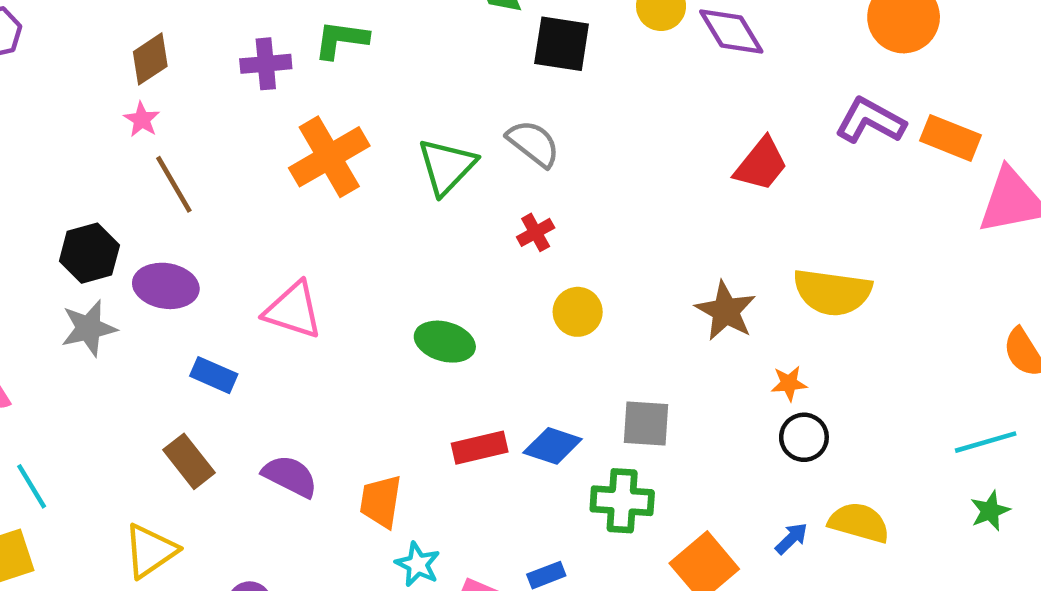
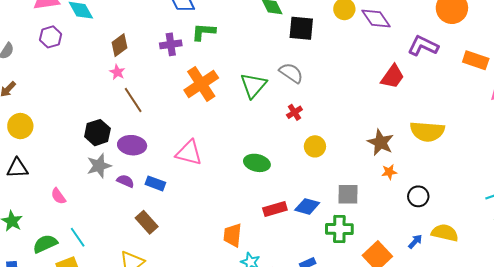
purple L-shape: (870, 121) -> (423, 46), moved
orange star: (789, 383) -> (389, 172), moved
purple semicircle: (290, 476) -> (125, 181), moved, size x0.7

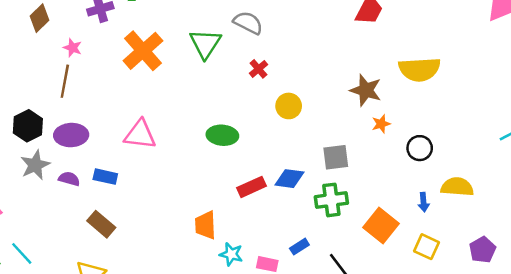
pink star: (117, 72) -> (73, 48), moved
brown line: (133, 100) -> (65, 81), turned 52
blue arrow: (415, 241) -> (424, 202), turned 140

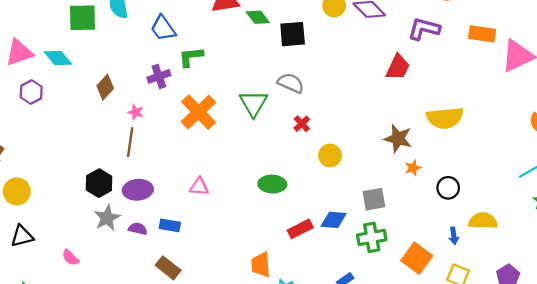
pink triangle: (140, 135) -> (199, 187), size x0.7

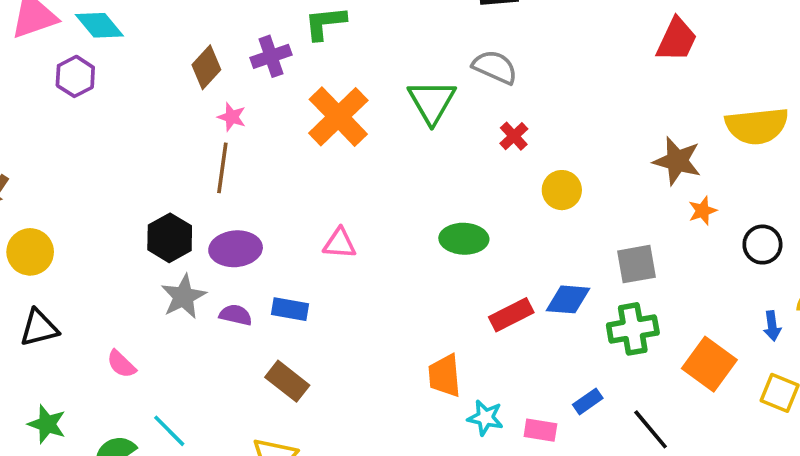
brown diamond: (105, 87) -> (206, 67), moved
purple hexagon: (31, 92) -> (75, 76), moved

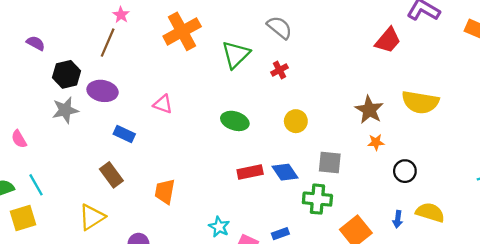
green triangle: (432, 102) -> (236, 55), moved
yellow circle: (562, 190) -> (296, 121), moved
blue diamond: (568, 299) -> (285, 172), turned 36
purple semicircle: (236, 315) -> (36, 43), moved
orange trapezoid: (445, 376) -> (165, 192), moved

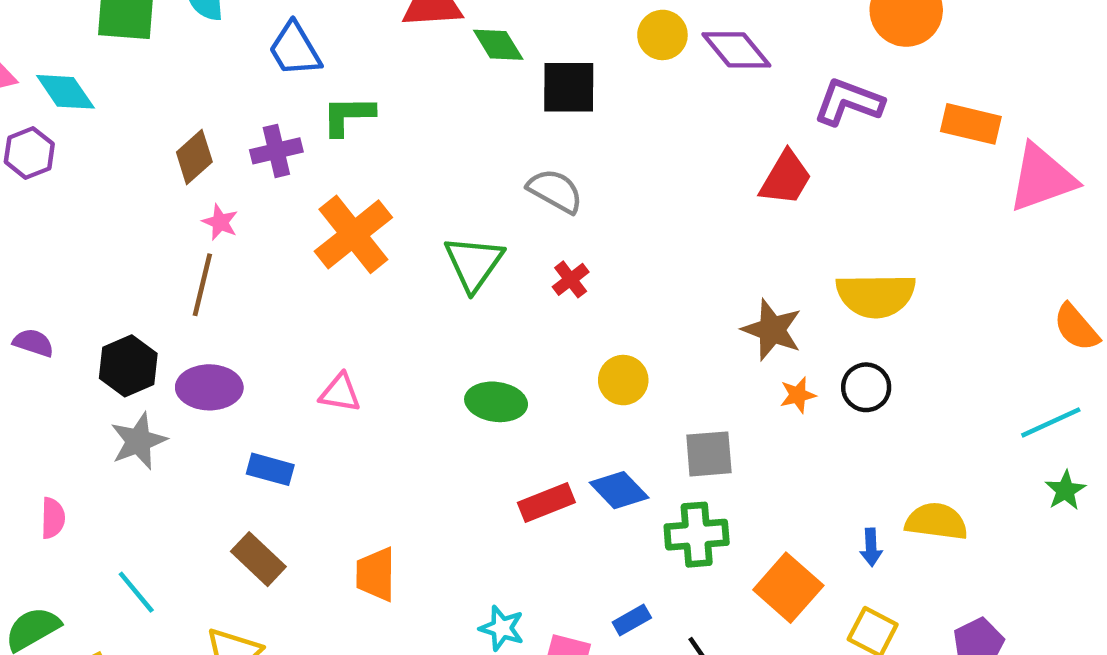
purple semicircle: (36, 43) -> (33, 343), moved
pink semicircle: (19, 139) -> (53, 518), turned -138
black circle: (405, 171) -> (866, 387), moved
cyan line: (36, 185) -> (136, 592), moved

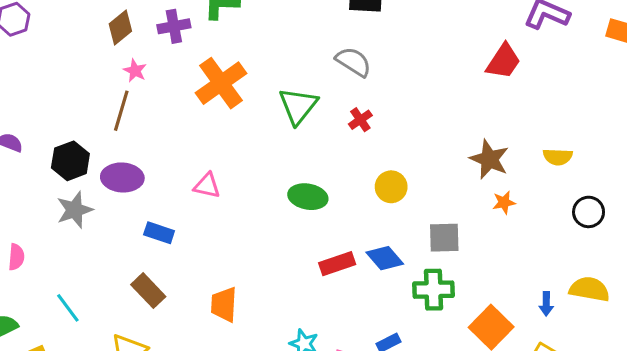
yellow semicircle: (876, 295) -> (558, 157), moved, size x0.6
black circle: (866, 387) -> (589, 212), moved

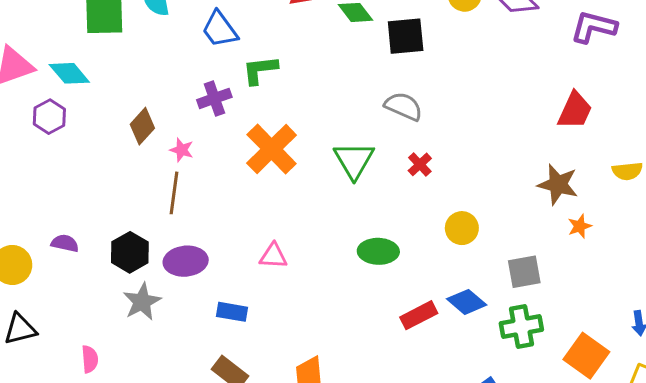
brown diamond: (120, 27) -> (142, 126), moved
red trapezoid: (503, 61) -> (575, 110), moved

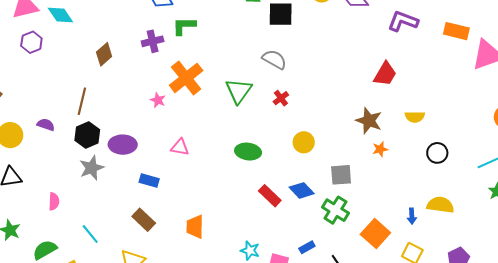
purple hexagon: (49, 117) -> (31, 42), moved
pink star: (182, 150) -> (158, 100), moved
brown line: (174, 193) -> (82, 101), moved
red rectangle: (419, 315) -> (270, 196), turned 65
green cross: (521, 326) -> (335, 210), turned 36

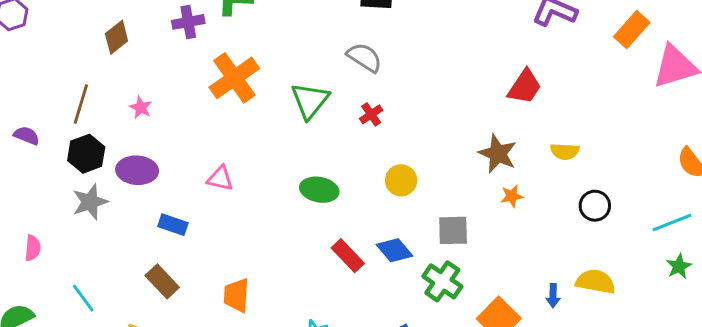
orange rectangle: (456, 31) -> (632, 30), turned -65
pink star: (158, 100) -> (141, 108), moved

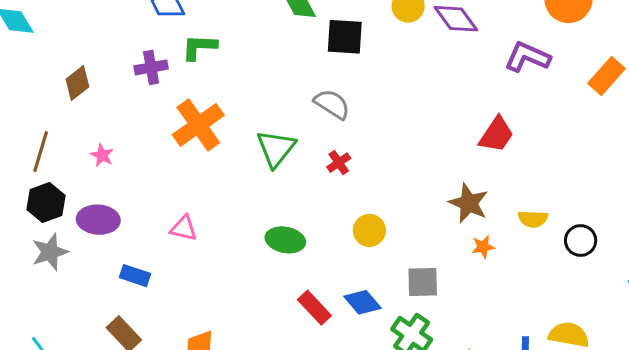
yellow semicircle: (565, 151) -> (533, 219), moved
black circle: (595, 206) -> (581, 241), moved

